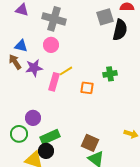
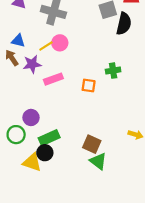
pink circle: (51, 45) -> (60, 43), moved
yellow line: (66, 71) -> (46, 46), moved
pink rectangle: (54, 82) -> (53, 79), turned 54

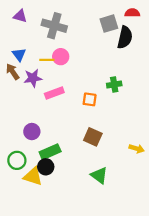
blue triangle: (18, 41) -> (19, 55), turned 40
yellow line: (46, 46) -> (47, 60), turned 32
green circle: (16, 135) -> (17, 160), moved
brown square: (92, 144) -> (93, 137), moved

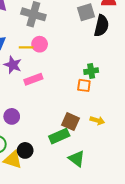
purple star: (33, 78) -> (13, 65), turned 30
orange square: (90, 99) -> (84, 85), moved
yellow arrow: (137, 149) -> (97, 121), moved
green rectangle: (50, 152) -> (59, 136), moved

